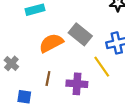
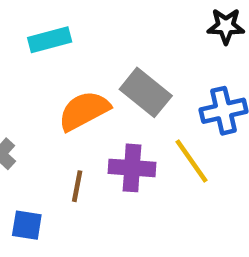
purple cross: (77, 84) -> (132, 168), moved

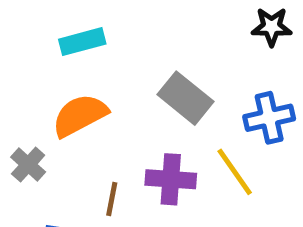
orange semicircle: (84, 111) -> (80, 115), moved

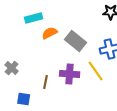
orange semicircle: (80, 115) -> (50, 33), moved, size x0.7

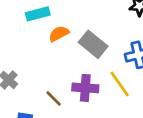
brown line: (46, 82) -> (54, 98), turned -56

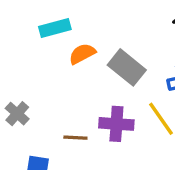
brown line: (54, 98) -> (75, 138), turned -42

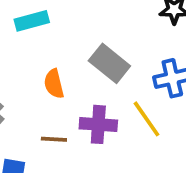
orange semicircle: (82, 54) -> (54, 84), moved, turned -76

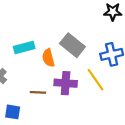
cyan rectangle: (32, 21) -> (24, 47), moved
orange semicircle: (54, 84) -> (48, 58), moved

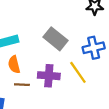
orange semicircle: (48, 58) -> (14, 65), moved

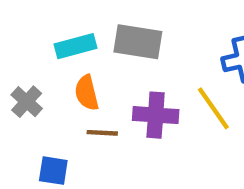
gray rectangle: (56, 39) -> (138, 42), moved, turned -30

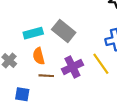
gray rectangle: (138, 42) -> (64, 31), turned 30
purple cross: (156, 115) -> (72, 67), turned -30

